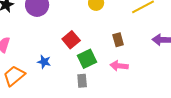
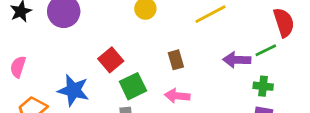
blue star: (44, 62) -> (73, 90), size x1.6

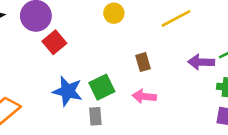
red square: (111, 60) -> (54, 42), moved
blue star: (73, 90) -> (68, 91), moved

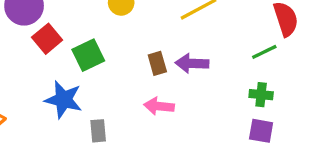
purple arrow: (201, 62) -> (192, 63), moved
green square: (102, 87) -> (88, 55), moved

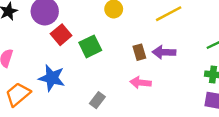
blue star: (64, 100) -> (52, 78), moved
gray rectangle: (98, 131) -> (97, 100), turned 42

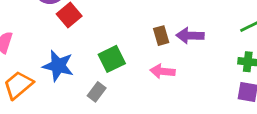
green square: (90, 46) -> (112, 59), moved
gray rectangle: (97, 100) -> (97, 92), moved

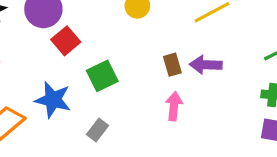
green square: (112, 59) -> (102, 76), moved
pink arrow: (163, 71) -> (174, 106), turned 90

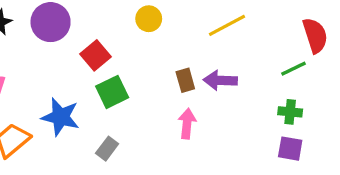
red square: (66, 41) -> (95, 55), moved

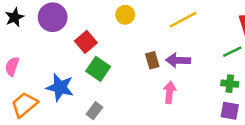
green square: (112, 92) -> (98, 69), turned -30
pink arrow: (187, 124) -> (169, 92), moved

